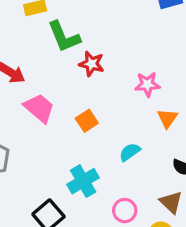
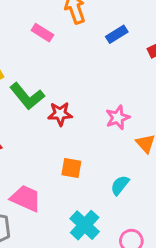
pink trapezoid: (39, 108) -> (26, 198), moved
orange square: (87, 121) -> (71, 168), turned -30

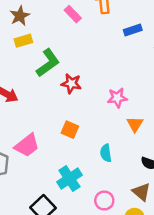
green L-shape: (27, 96) -> (48, 63), turned -100
cyan semicircle: (120, 185) -> (106, 153), turned -60
pink trapezoid: (26, 198) -> (27, 145), turned 104

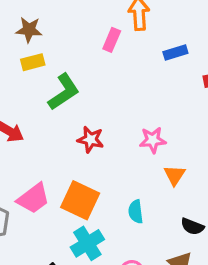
pink rectangle: (73, 14) -> (112, 40), moved, turned 66
brown star: (20, 16) -> (29, 30), turned 30
red star: (71, 83) -> (91, 139), moved
orange square: (70, 130) -> (80, 200), moved, size x1.6

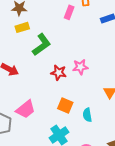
pink star: (153, 140) -> (80, 67), moved
orange square: (80, 200) -> (65, 105), moved, size x0.7

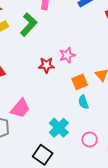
green L-shape: (41, 45) -> (29, 25), moved
orange square: (65, 105) -> (80, 82), moved, turned -35

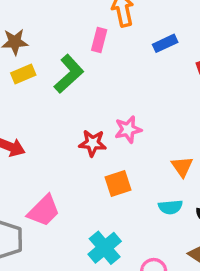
orange square: (80, 82) -> (118, 184), moved
cyan semicircle: (83, 102) -> (170, 207), moved, turned -80

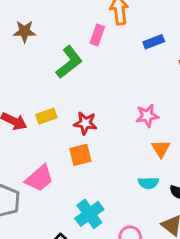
yellow rectangle: (23, 74) -> (46, 116), moved
pink star: (128, 129) -> (147, 116), moved
orange square: (118, 184) -> (80, 155), moved

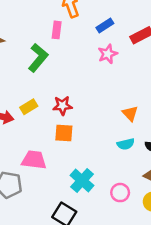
pink star: (147, 116) -> (108, 54), moved
orange square: (80, 155) -> (64, 133), turned 30
pink trapezoid: (39, 178) -> (34, 160), turned -120

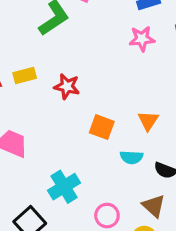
orange square: (64, 133) -> (102, 127), moved

